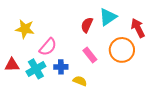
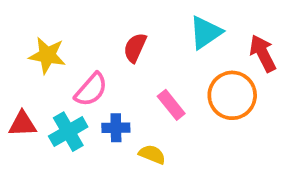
red semicircle: (87, 25) -> (135, 48), moved

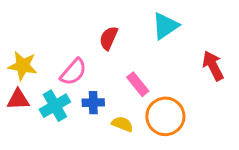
red arrow: (263, 53) -> (213, 66), moved
yellow star: (47, 55) -> (23, 66), moved
orange circle: (232, 95) -> (165, 116), moved

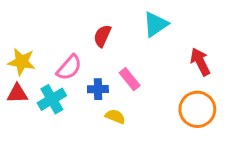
blue cross: (93, 103) -> (98, 89), moved
orange circle: (165, 116) -> (197, 109), moved

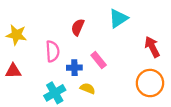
yellow star: (22, 62) -> (16, 35), moved
pink semicircle: (69, 68) -> (53, 51), turned -45
cyan cross: (52, 99) -> (55, 93), moved

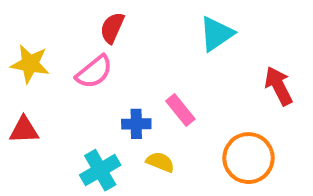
red semicircle: (78, 27) -> (112, 28), moved
pink semicircle: (53, 51) -> (94, 72), moved, turned 55
orange circle: (150, 83) -> (248, 158), moved

